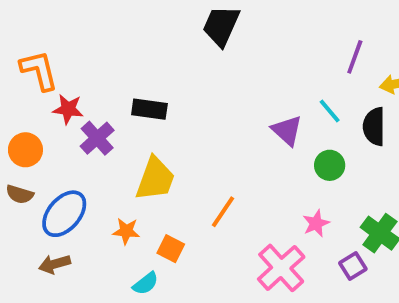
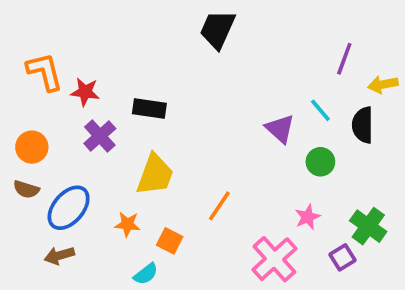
red star: (68, 109) -> (85, 92), moved

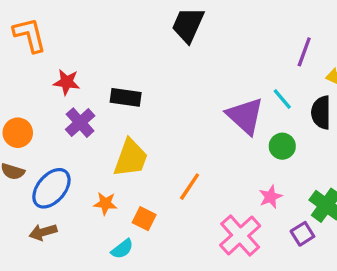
orange L-shape: (45, 72) -> (30, 35), moved
purple triangle: (280, 129) -> (245, 116), size x1.4

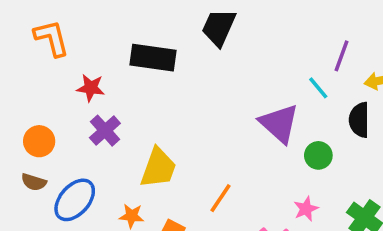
black rectangle: (126, 97) -> (153, 58), moved, size x1.4
cyan line: (282, 99) -> (318, 88), moved

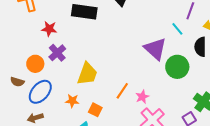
orange circle: (39, 141) -> (35, 64), moved
green circle: (318, 155) -> (177, 67), size x1.5
pink star: (306, 209) -> (142, 97), moved

